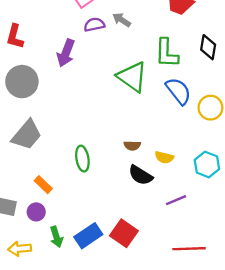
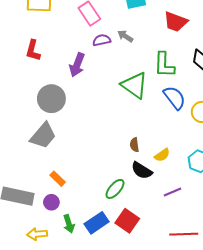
gray circle: (22, 82) -> (51, 99), moved
brown semicircle: (132, 146) -> (134, 145), turned 80
yellow semicircle: (164, 157) -> (162, 155), turned -49
green ellipse: (82, 159) -> (115, 189), moved, turned 50

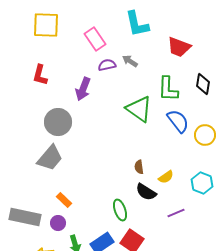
green ellipse: (115, 189) -> (120, 210), turned -60

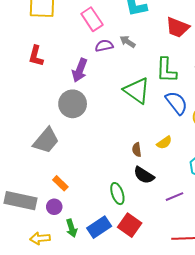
gray circle: (58, 122) -> (73, 104), moved
yellow semicircle: (166, 177) -> (164, 143), moved

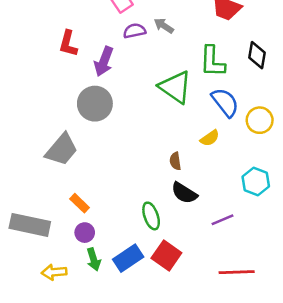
red L-shape: (36, 56) -> (68, 44), moved
yellow semicircle: (164, 143) -> (210, 138), moved
purple circle: (54, 207) -> (85, 233), moved

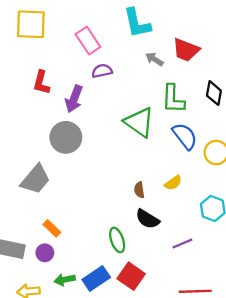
gray arrow: (164, 26) -> (154, 59), moved
yellow semicircle: (210, 138) -> (173, 183), moved
purple circle: (85, 233) -> (45, 253), moved
green arrow: (94, 259) -> (65, 280), turned 96

